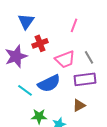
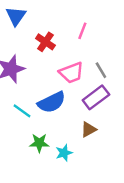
blue triangle: (26, 21) -> (16, 16), moved
red cross: (40, 43) -> (45, 42), moved, turned -35
purple rectangle: (85, 79) -> (96, 97), turned -30

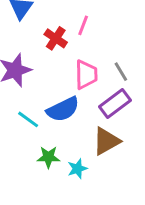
pink line: (82, 31) -> (83, 25), moved
pink trapezoid: (71, 73) -> (86, 75), turned -70
brown triangle: (89, 129) -> (106, 141), size x1.5

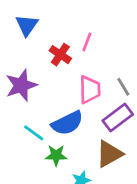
green star: (48, 157) -> (56, 155), moved

